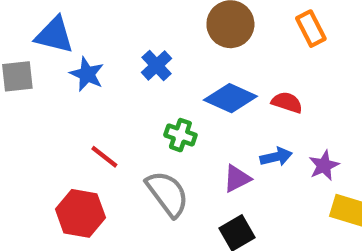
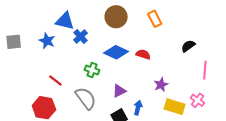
blue triangle: (54, 35) -> (65, 21), moved
blue arrow: (276, 157) -> (138, 108), moved, turned -64

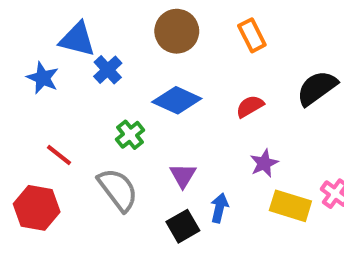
black semicircle: (188, 46) -> (317, 88), size x1.5
red semicircle: (143, 54) -> (250, 106), moved, turned -48
green cross: (92, 70) -> (130, 135), turned 32
purple triangle: (119, 91) -> (183, 175), turned -32

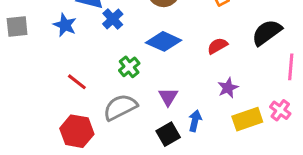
gray semicircle: (118, 190) -> (120, 107), turned -80
yellow rectangle: (290, 206) -> (247, 119), turned -36
red hexagon: (37, 208) -> (77, 131), moved

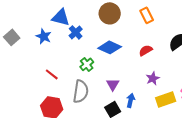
gray square: (17, 26) -> (12, 37), turned -35
gray semicircle: (120, 107) -> (81, 91), turned 125

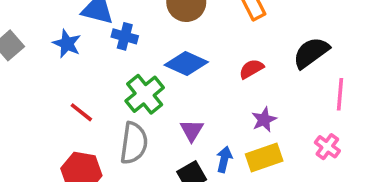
blue cross: (76, 32) -> (125, 36), turned -32
green cross: (87, 64) -> (145, 94), size x1.5
yellow rectangle: (166, 99) -> (264, 158), moved

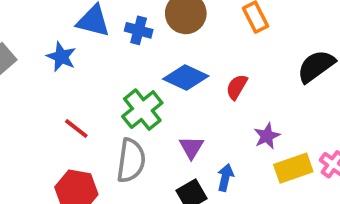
blue cross: (125, 36) -> (139, 30), moved
red semicircle: (251, 69) -> (237, 87), moved, turned -30
yellow rectangle: (264, 158) -> (293, 168), moved

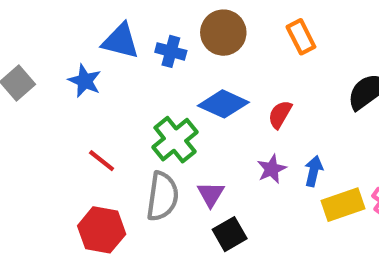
purple star: (267, 136) -> (272, 169), moved
purple triangle: (191, 147) -> (211, 194), moved
blue arrow: (225, 178) -> (314, 171), moved

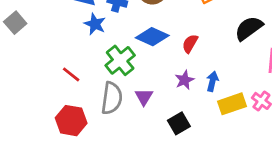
blue star: (85, 81) -> (95, 24), moved
black square: (230, 234) -> (179, 123), moved

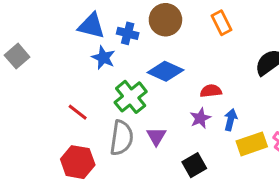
red semicircle: (190, 44) -> (211, 91), moved, turned 54

